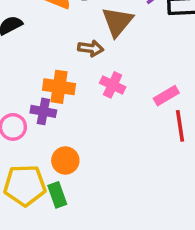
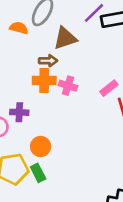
brown triangle: (117, 22) -> (65, 38), turned 40
orange cross: (59, 87) -> (44, 80), moved

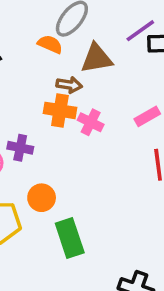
orange semicircle: (19, 28) -> (50, 44), moved
pink rectangle: (109, 88) -> (147, 116), moved
green rectangle: (38, 173) -> (70, 238), moved, size x1.5

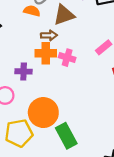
purple cross: (20, 148) -> (24, 71), moved
orange circle: (42, 198) -> (43, 113), size x1.6

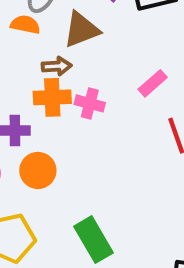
orange circle: (43, 113) -> (38, 170), moved, size x0.7

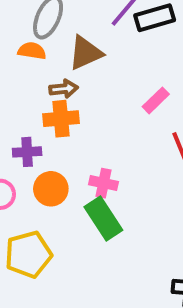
pink cross: (90, 103) -> (103, 183), moved
green rectangle: (93, 240) -> (103, 219), moved

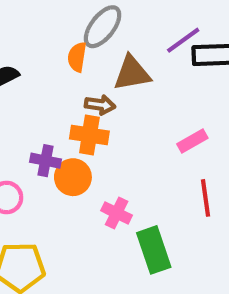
orange semicircle: (32, 51) -> (77, 57), turned -104
orange circle: (51, 189) -> (73, 177), moved
green rectangle: (103, 219) -> (154, 250), moved

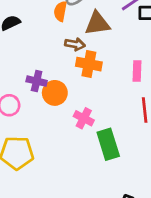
orange cross: (89, 135) -> (89, 64), moved
pink rectangle: (192, 141) -> (137, 71), turned -60

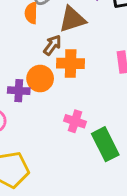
brown arrow: (75, 44) -> (52, 45), turned -54
orange circle: (55, 93) -> (40, 79), moved

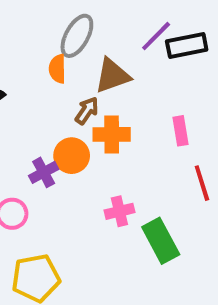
purple cross: (19, 91) -> (44, 172), turned -30
pink cross: (75, 121) -> (119, 211), turned -30

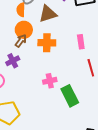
brown arrow: (87, 111) -> (21, 41), moved
orange circle: (72, 156) -> (24, 30), moved

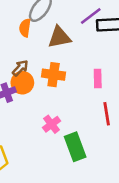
orange circle: (24, 30) -> (22, 83), moved
pink cross: (50, 81) -> (52, 124), turned -32

